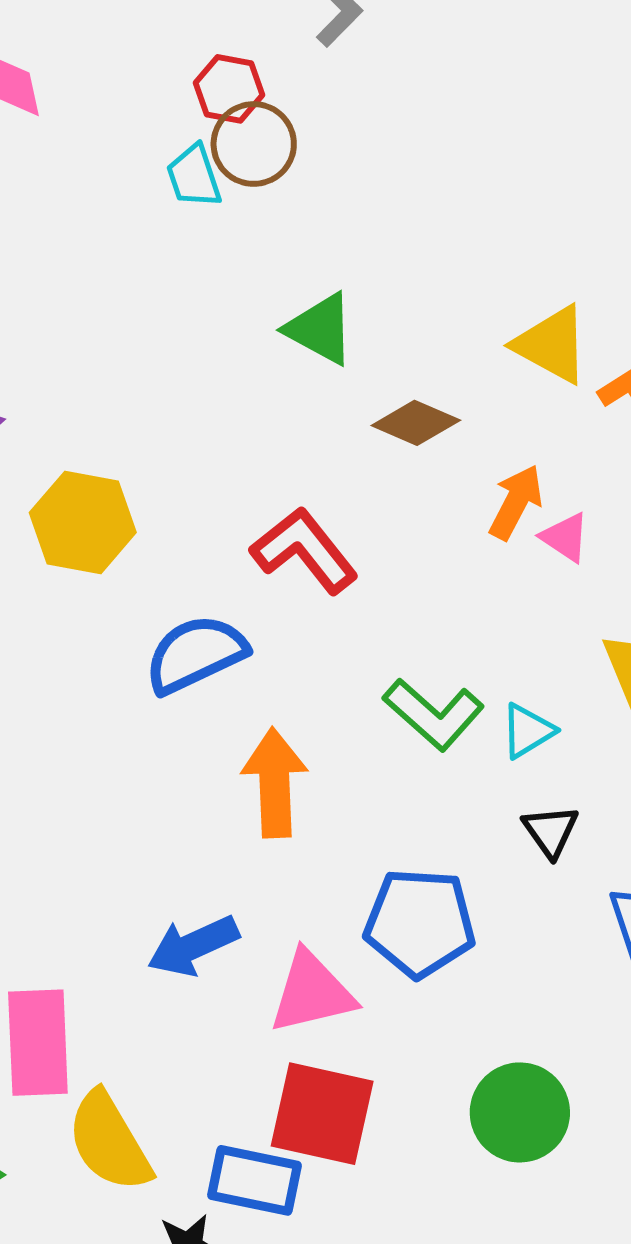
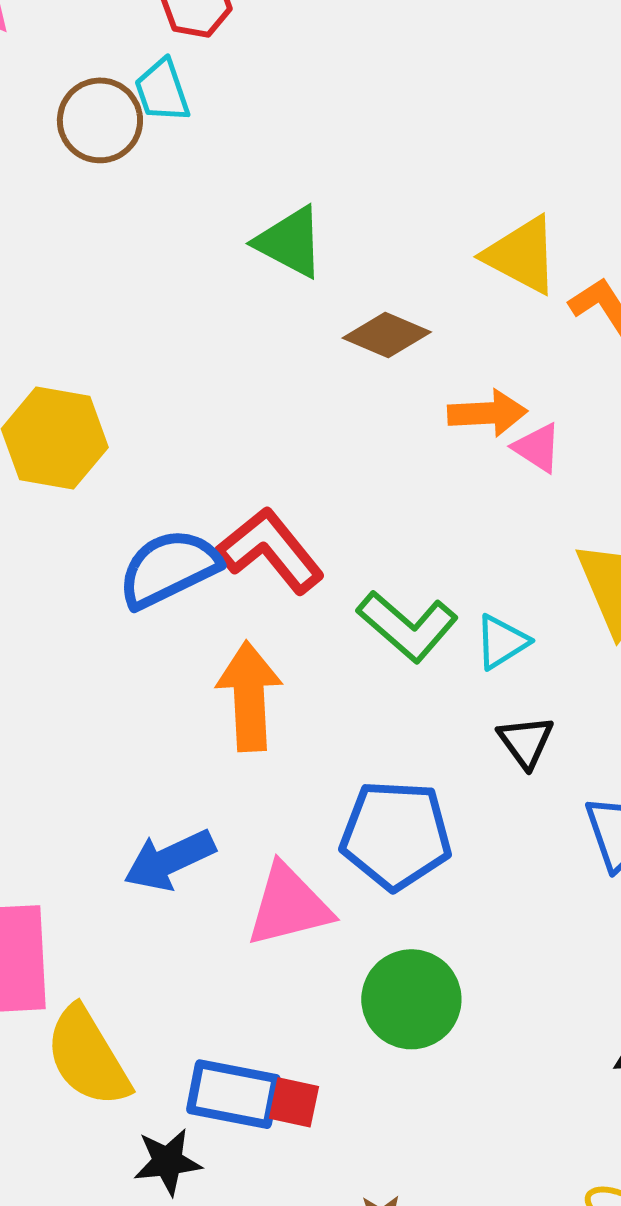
brown circle: (254, 144) -> (100, 120), moved
orange arrow: (516, 502) -> (488, 413), turned 60
red L-shape: (304, 550) -> (270, 550), moved
green circle: (520, 1112) -> (411, 999), moved
red square: (322, 1114) -> (294, 1102), moved, size x0.5

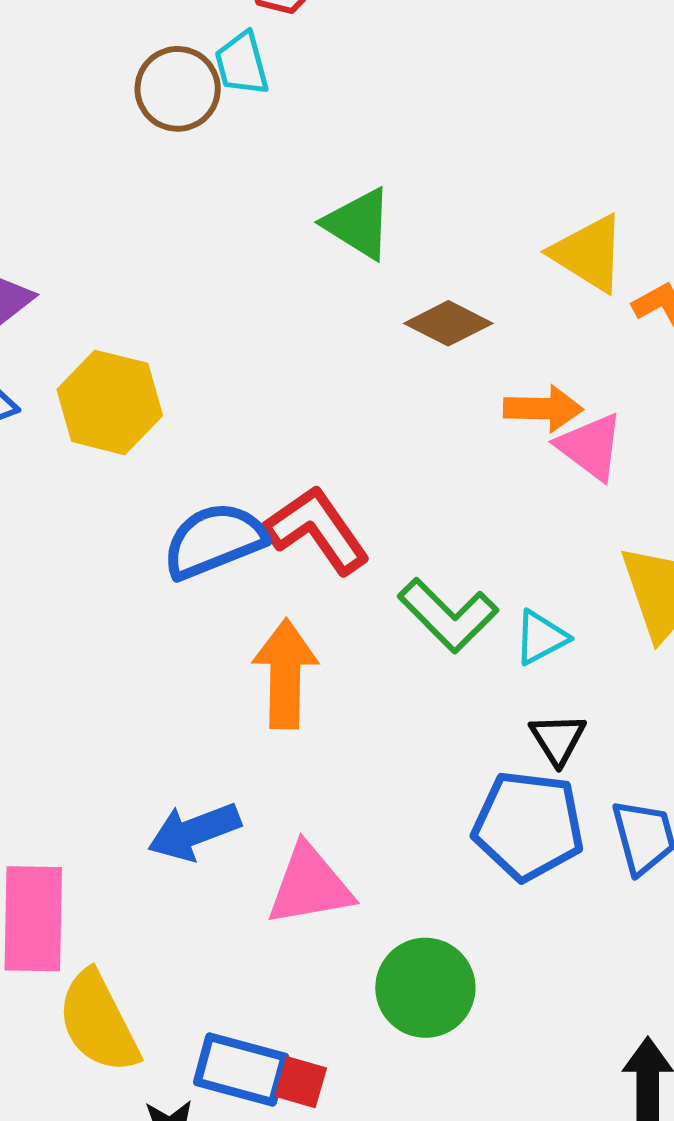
pink triangle: (537, 448) -> (590, 447), size x1.4
blue pentagon: (396, 835) -> (528, 826), moved

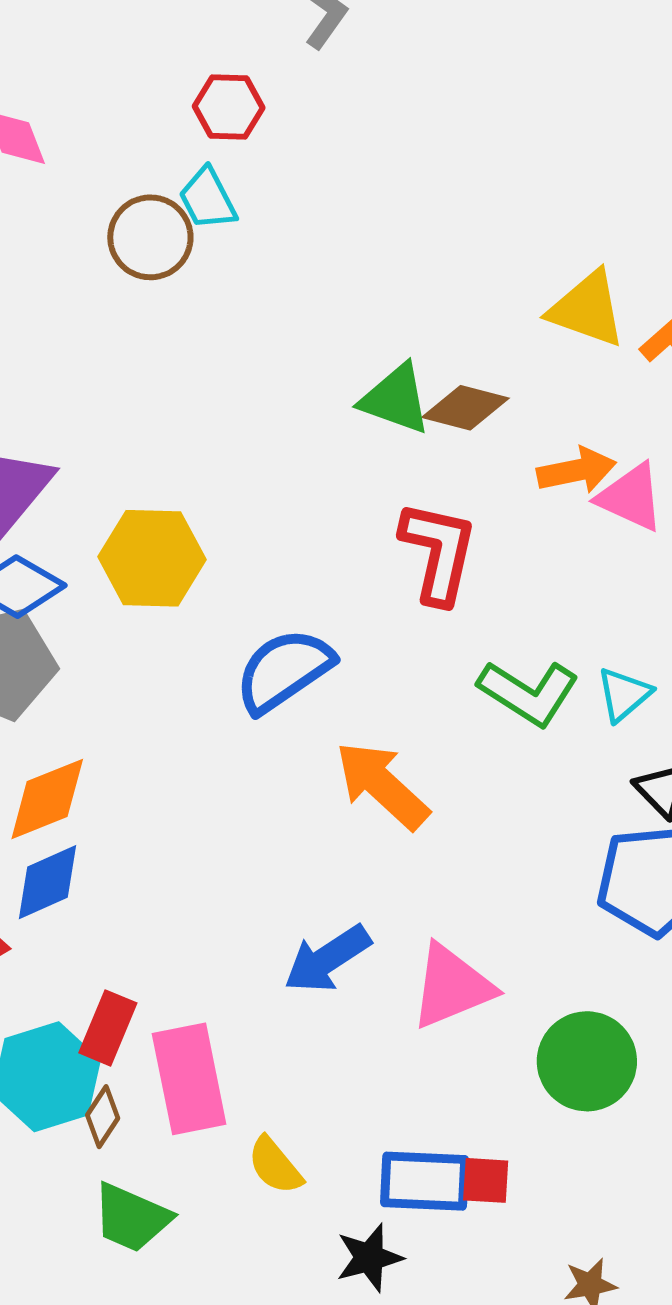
green triangle: (358, 224) -> (396, 399), moved
red L-shape: (317, 530) -> (438, 552), moved, turned 60
orange arrow: (285, 674) -> (382, 785), turned -36
yellow semicircle: (98, 1022) -> (275, 1166), size x0.6

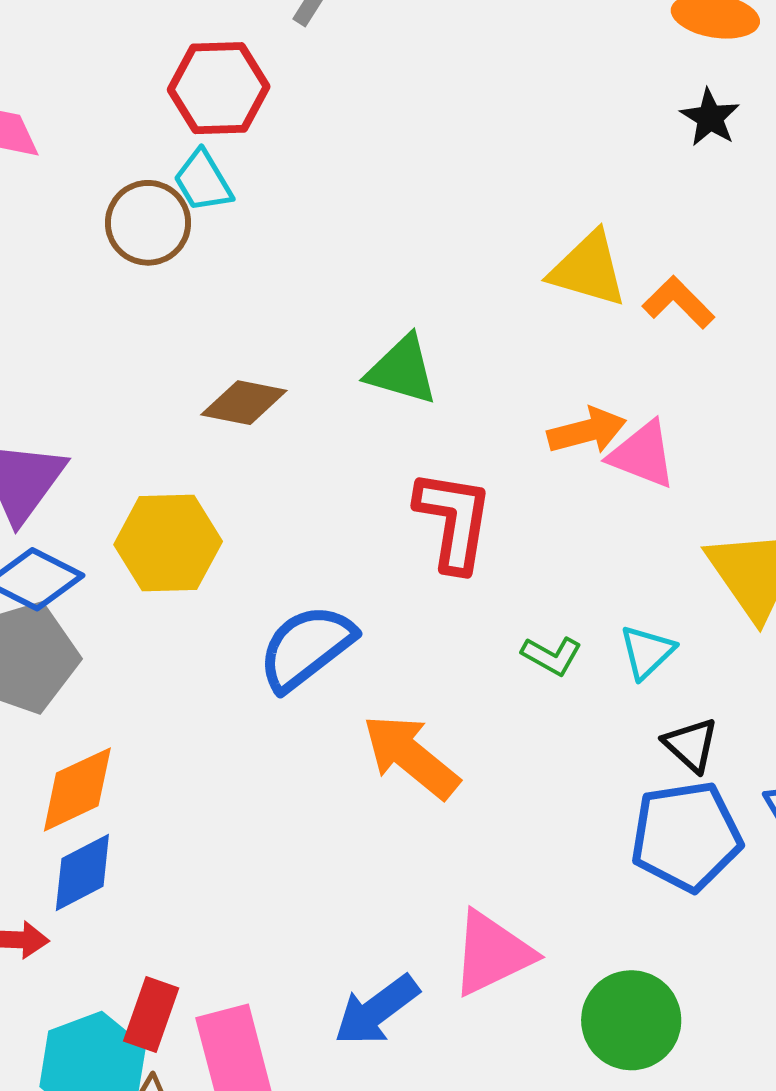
red hexagon: (229, 107) -> (219, 88), size x1.4
brown diamond: (465, 408) -> (244, 403), moved
green L-shape: (528, 693) -> (552, 656), size x0.6
blue arrow: (327, 959) -> (377, 1010), moved

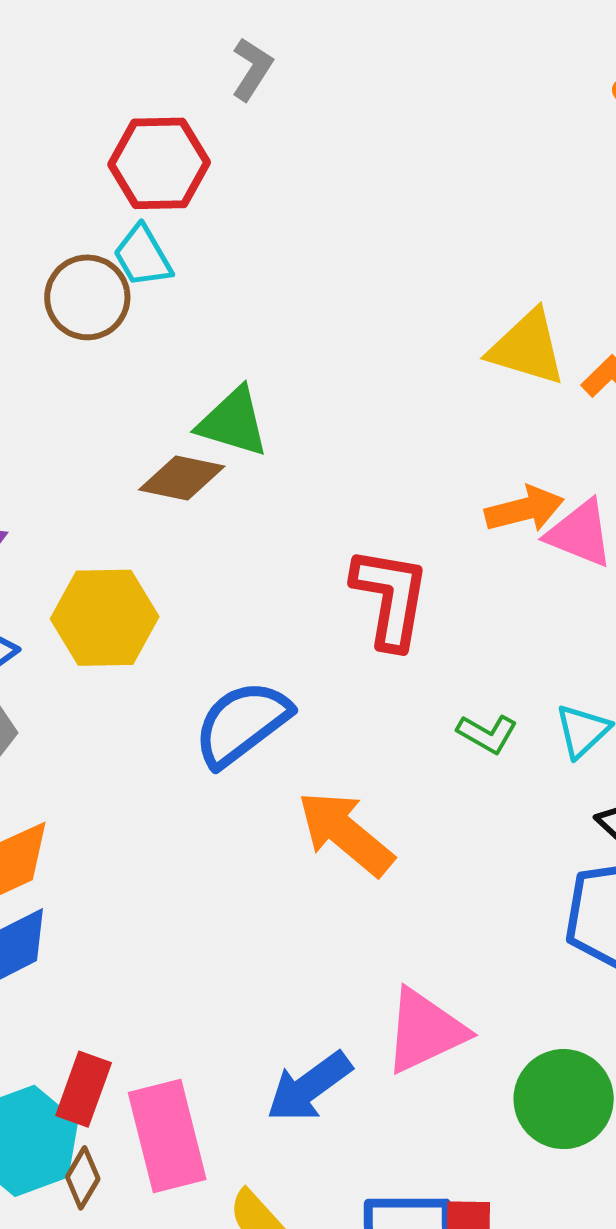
green triangle: (402, 370) -> (233, 422), moved

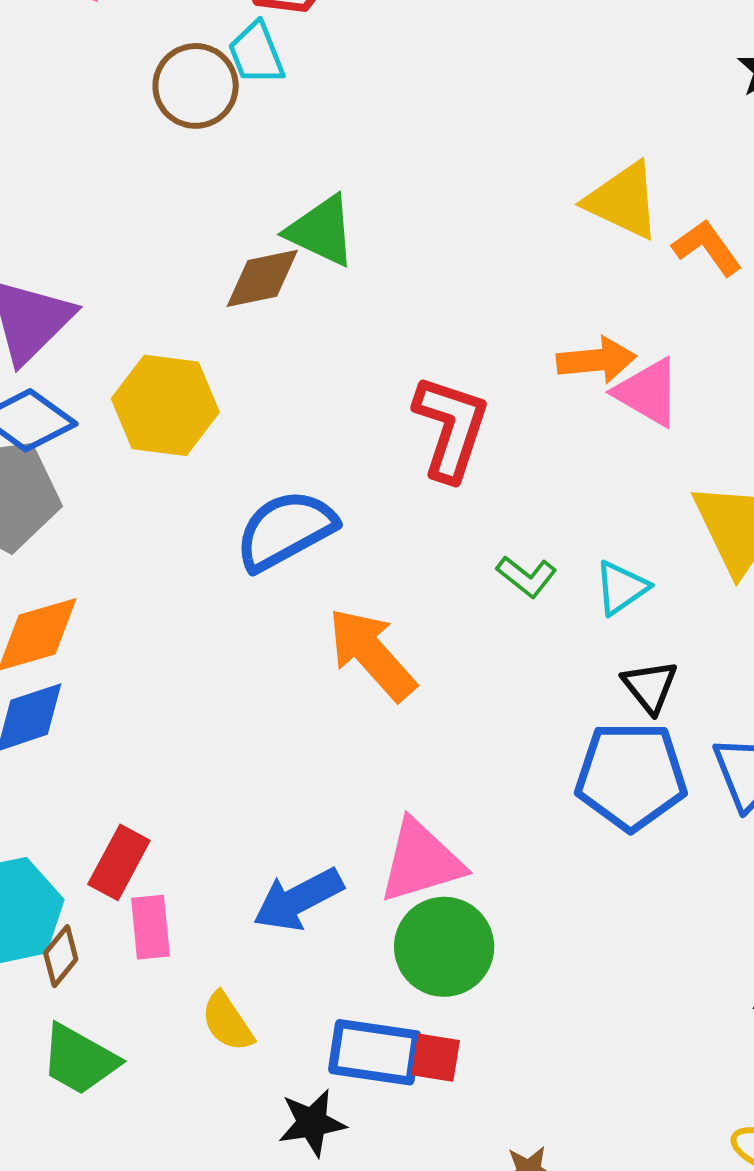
brown diamond: (182, 478) -> (262, 278), turned -32
red rectangle: (84, 1089) -> (119, 862), moved
green circle: (564, 1099) -> (444, 947), moved
pink rectangle: (167, 1136) -> (150, 927), size x0.6

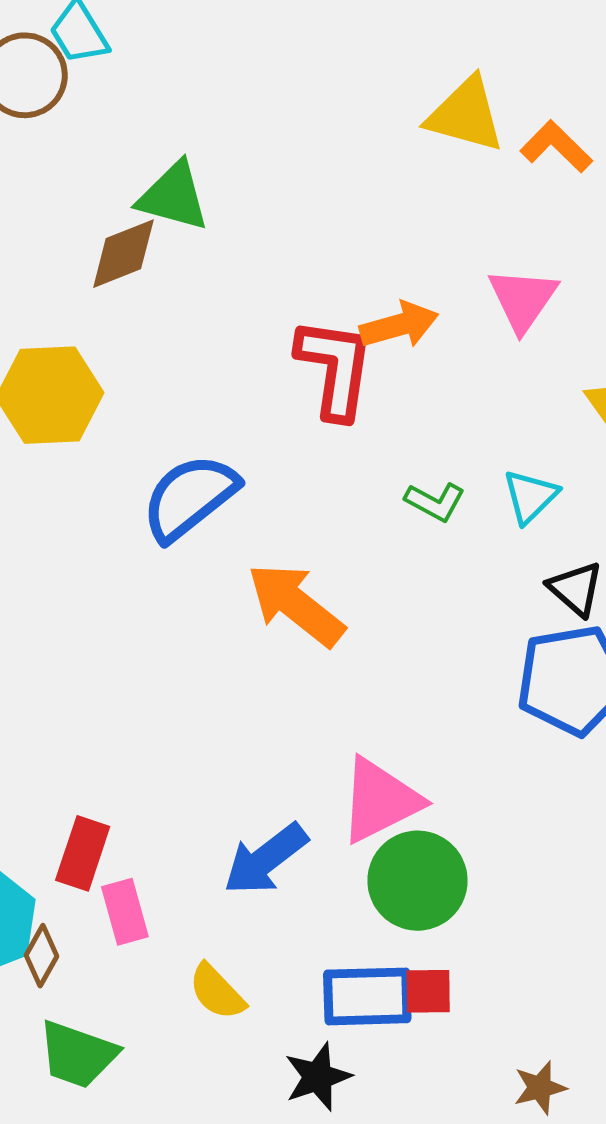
orange arrow: (596, 360) -> (399, 325), moved
pink triangle: (648, 392) -> (523, 299), turned 44

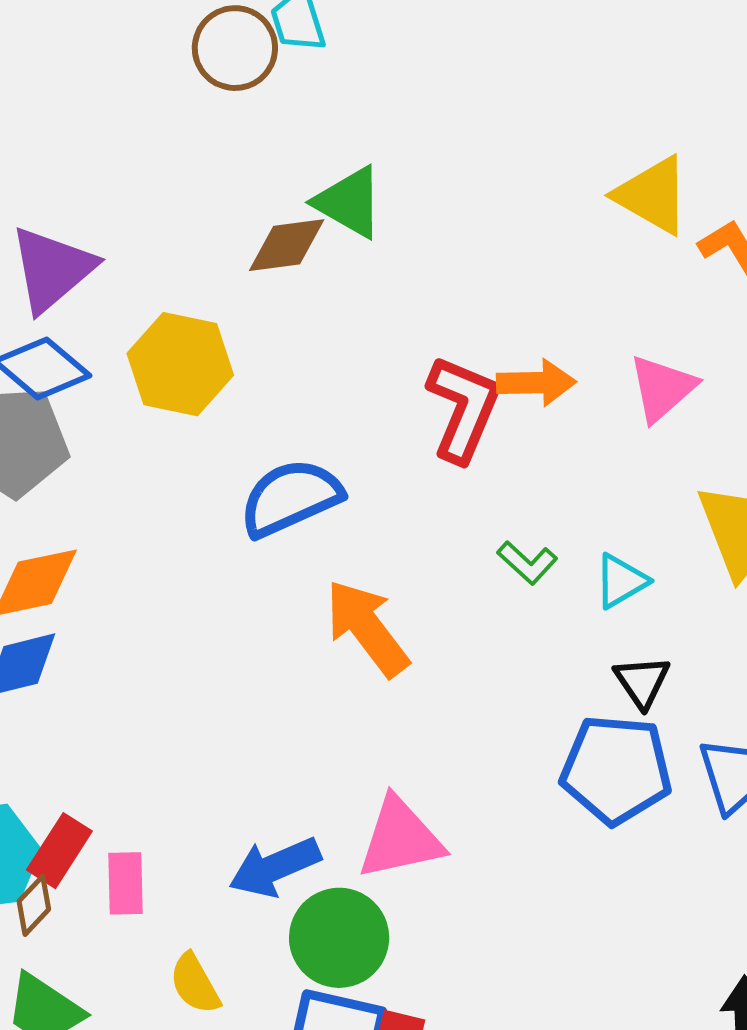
red rectangle: (83, 853) -> (59, 851), moved
green circle: (418, 881) -> (339, 938), moved

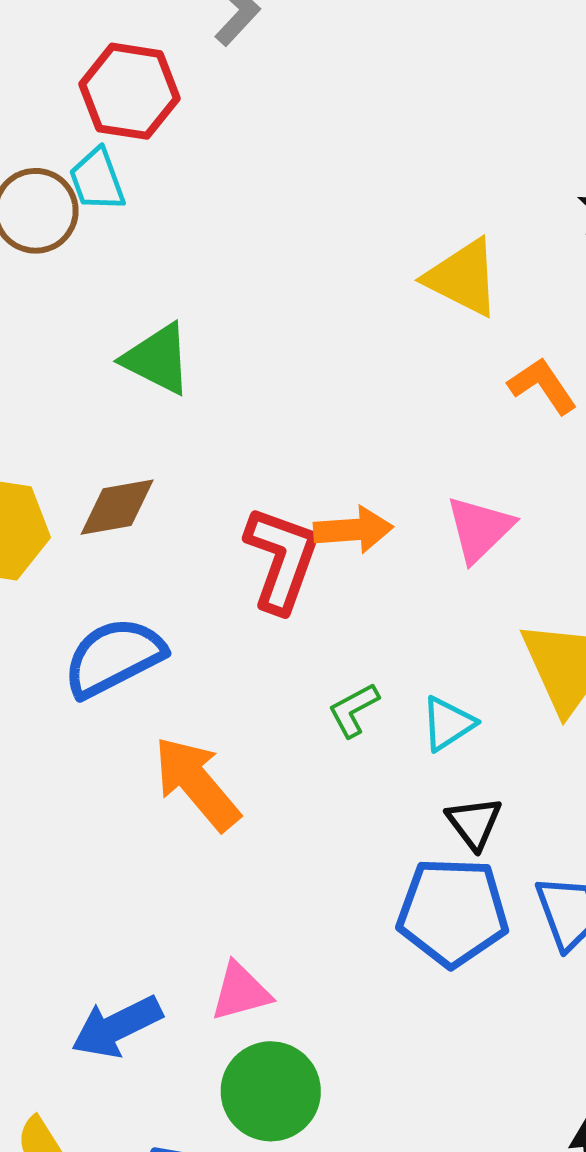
yellow triangle: (652, 195) -> (463, 278), moved
brown diamond: (287, 245) -> (117, 507), moved
green L-shape: (527, 563) -> (353, 710), turned 112
pink triangle: (400, 838) -> (241, 992), size x0.7
green circle: (339, 938) -> (271, 1091), moved

